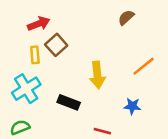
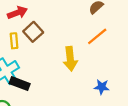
orange line: (144, 66) -> (97, 36), moved
black rectangle: (69, 102) -> (20, 84), moved

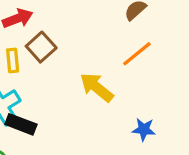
yellow arrow: (70, 59) -> (97, 87), turned 135

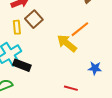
orange line: (137, 54) -> (80, 29), moved

